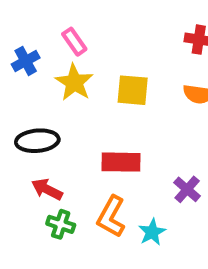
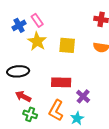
blue cross: (26, 61) -> (19, 25), moved
purple cross: (187, 189) -> (83, 96), moved

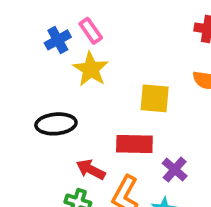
yellow square: (67, 45) -> (155, 98), moved
red arrow: (23, 96) -> (91, 170), moved

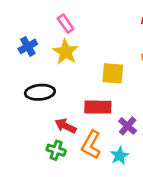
blue cross: (58, 40) -> (28, 46), moved

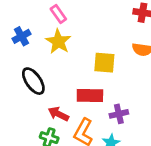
black ellipse: (40, 92) -> (33, 81), turned 60
purple cross: (128, 126) -> (119, 114), turned 36

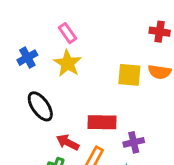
yellow square: (104, 63) -> (129, 75), moved

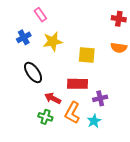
pink rectangle: (68, 33) -> (40, 15), moved
yellow star: (68, 63) -> (53, 41), turned 30
yellow square: (129, 75) -> (87, 55), moved

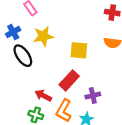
black ellipse: (33, 72) -> (23, 56), moved
red rectangle: (77, 84) -> (69, 80), turned -48

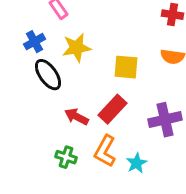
red arrow: (43, 96) -> (76, 117), moved
purple cross: (93, 96) -> (165, 120), moved, size x1.5

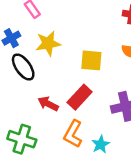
green cross: (66, 157) -> (22, 139), moved, size x1.5

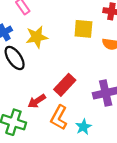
yellow square: (91, 60) -> (83, 29), moved
red arrow: (48, 104) -> (37, 101), moved, turned -60

